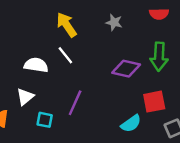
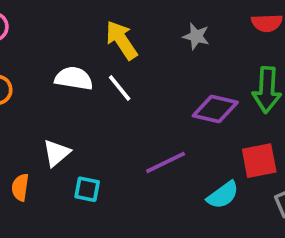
white semicircle: (36, 65) -> (74, 78), moved
purple line: (75, 103) -> (166, 162), moved, turned 40

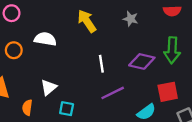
white semicircle: (74, 78) -> (45, 39), moved
white line: (120, 88) -> (101, 64), moved, turned 30

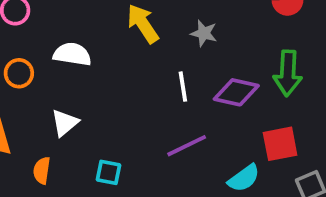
gray star: (131, 19) -> (204, 33), moved
white line: (101, 64) -> (183, 87), moved
white triangle: (49, 87) -> (65, 123), moved

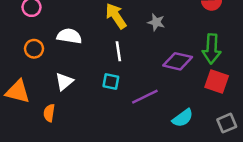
white line: (183, 87) -> (118, 51), moved
red square: (280, 144) -> (217, 81), moved, turned 30
cyan square: (109, 172) -> (111, 81), moved

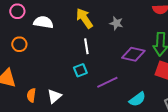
white semicircle: (69, 36) -> (43, 22), moved
white triangle: (64, 81) -> (54, 96), moved
cyan square: (111, 81) -> (80, 70), turned -32

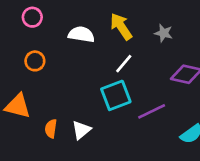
white semicircle: (43, 22) -> (81, 34), moved
white line: (86, 46) -> (124, 64), turned 49
cyan square: (80, 70) -> (116, 95), size x1.6

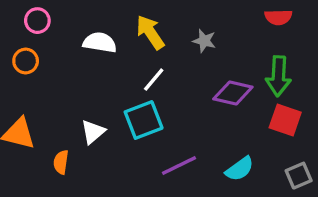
orange circle: (35, 61) -> (26, 61), moved
purple line: (152, 111) -> (179, 165), moved
white triangle: (81, 130) -> (93, 132), moved

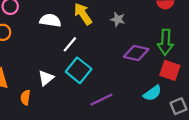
white line: (154, 80) -> (70, 44), moved
cyan square: (144, 120) -> (79, 70), turned -30
cyan semicircle: (240, 169) -> (152, 93), moved

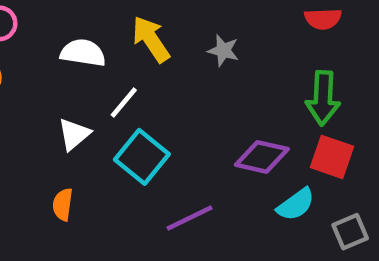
purple diamond: (136, 53) -> (262, 157), moved
white triangle: (46, 78) -> (74, 134), moved
orange semicircle: (25, 97) -> (63, 204), moved

